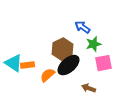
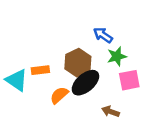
orange rectangle: (28, 65) -> (40, 70), moved

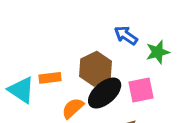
green star: (117, 56) -> (158, 52), moved
pink square: (129, 80) -> (141, 90), moved

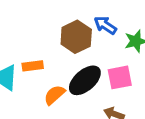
brown hexagon: (96, 69) -> (76, 37), moved

